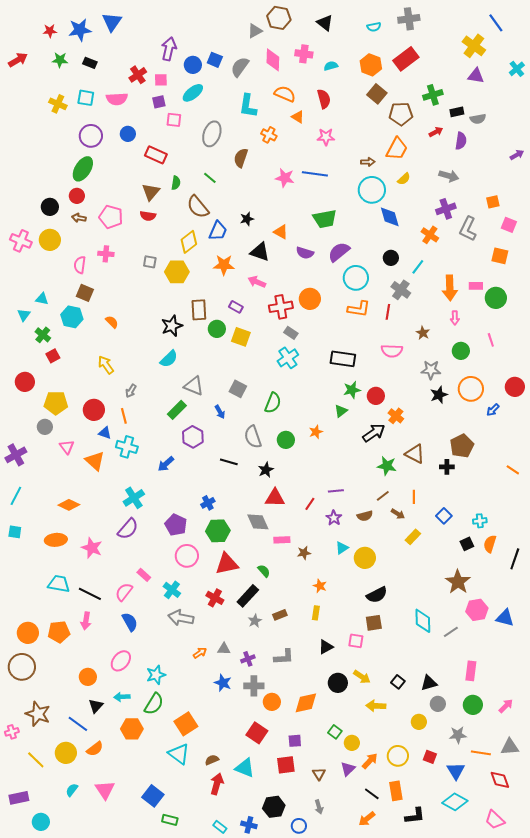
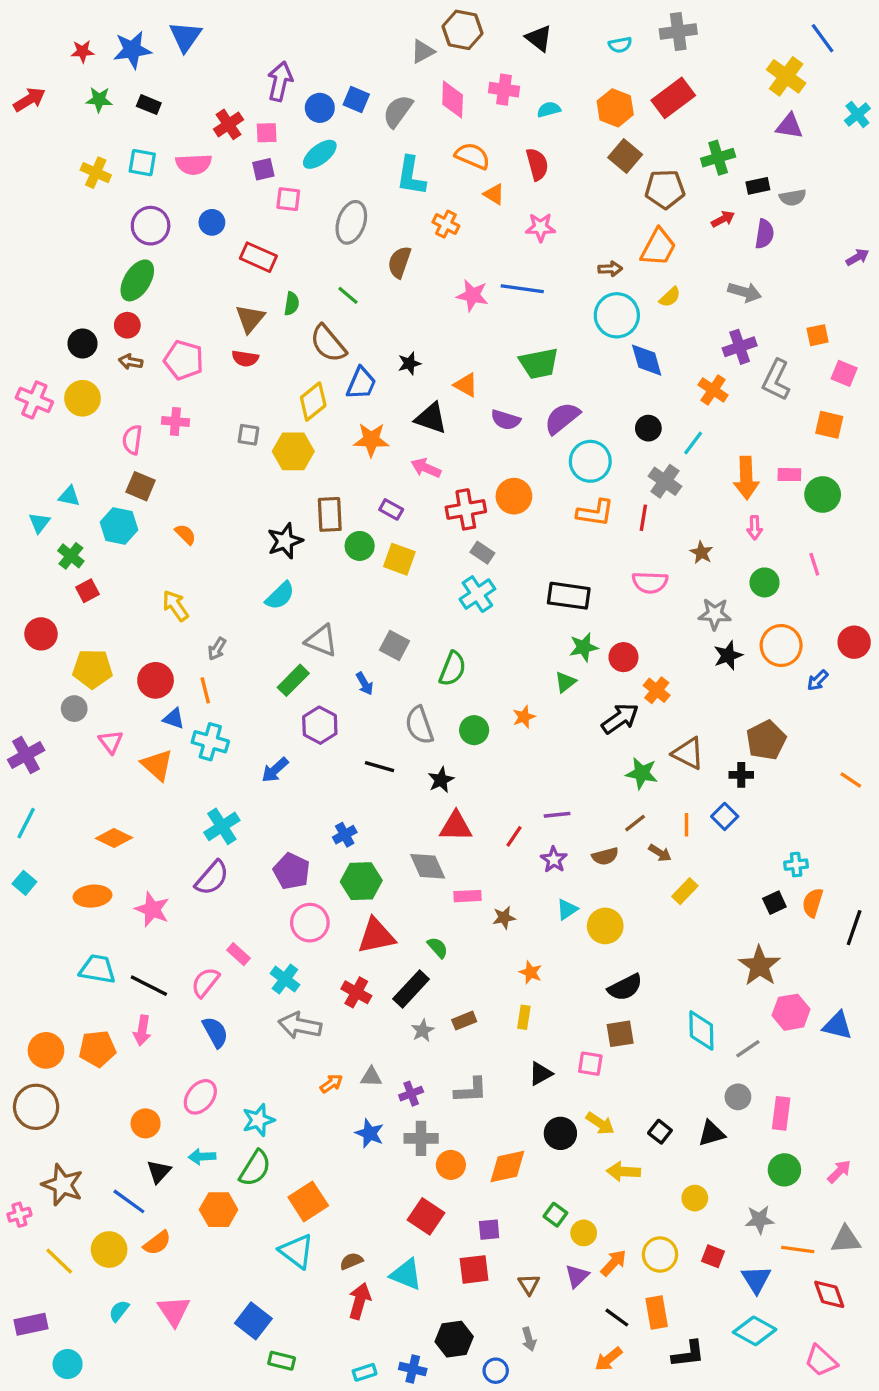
blue square: (444, 516) -> (725, 816), moved
cyan square: (15, 532) -> (24, 883), turned 32
gray circle: (438, 704) -> (738, 1097), moved
cyan rectangle: (220, 827) -> (365, 1372), turned -56

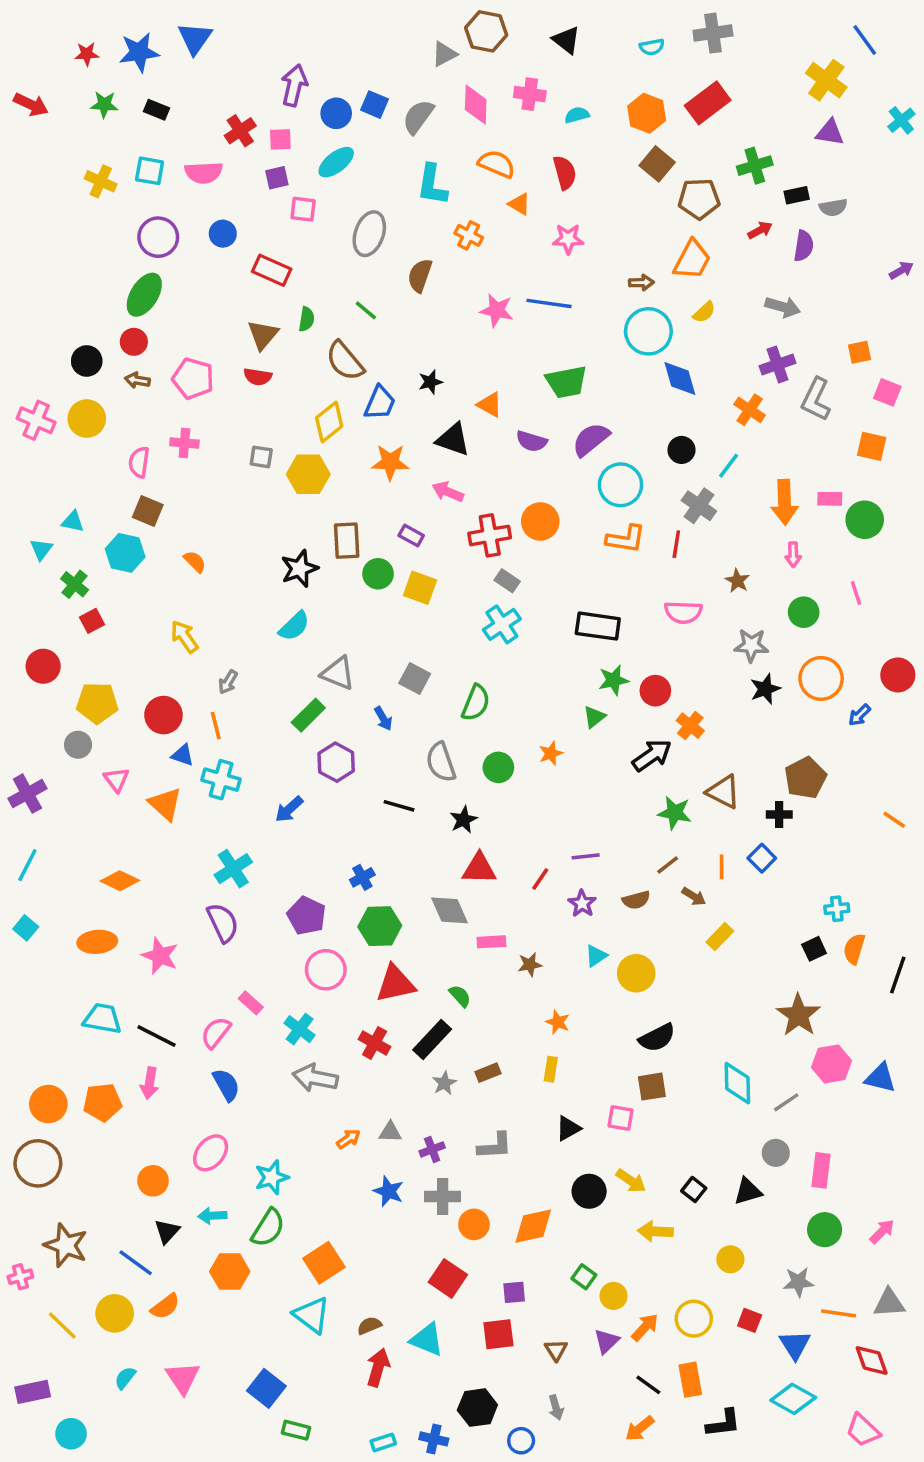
red arrow: (29, 100) -> (31, 105), turned 56
purple semicircle: (212, 878) -> (223, 923), turned -66

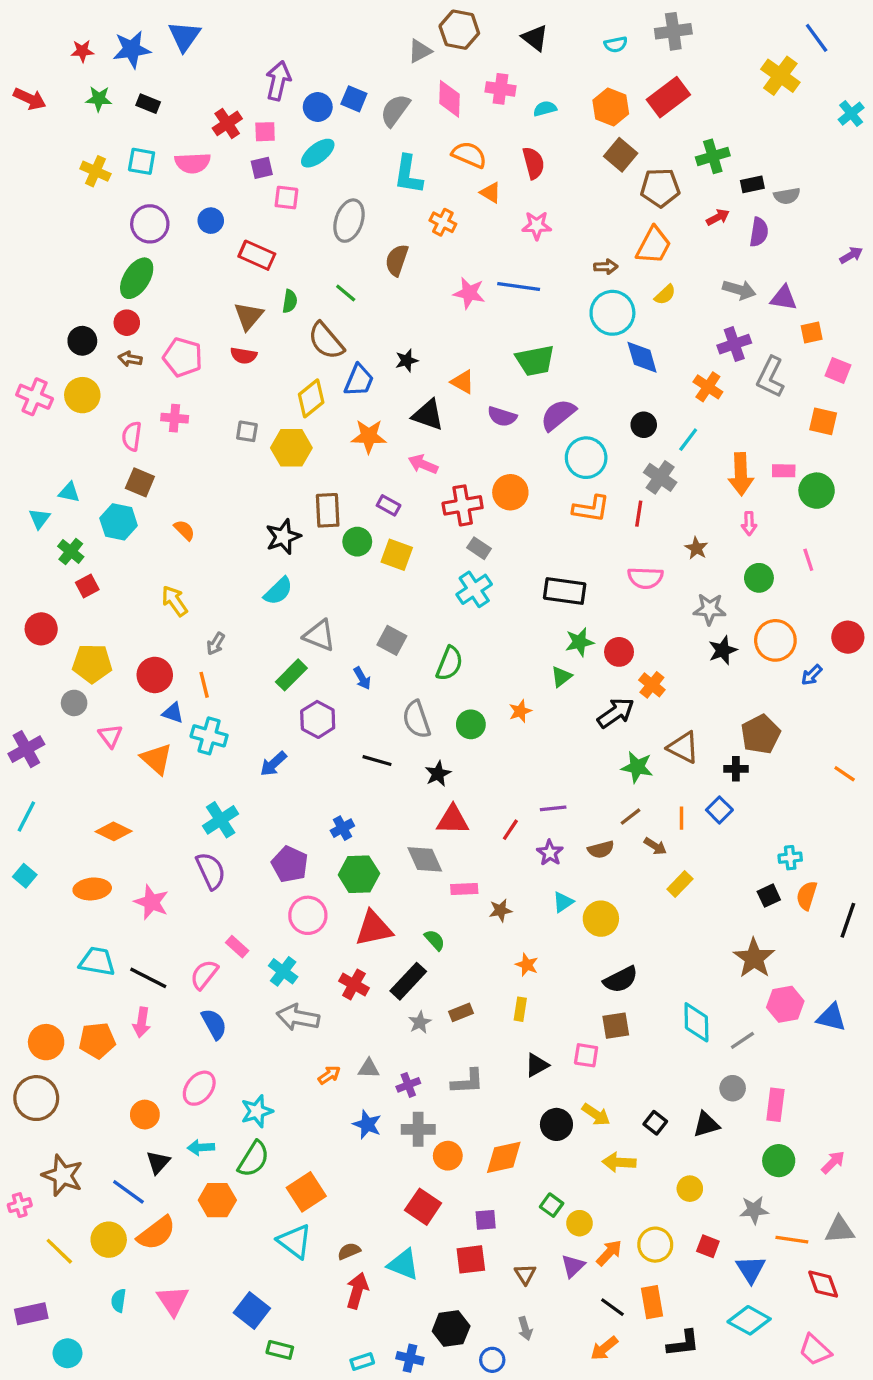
purple triangle: (830, 132) -> (784, 298), moved
orange semicircle: (165, 1306) -> (156, 1233), size x1.4
cyan semicircle: (125, 1378) -> (119, 1301), turned -30

